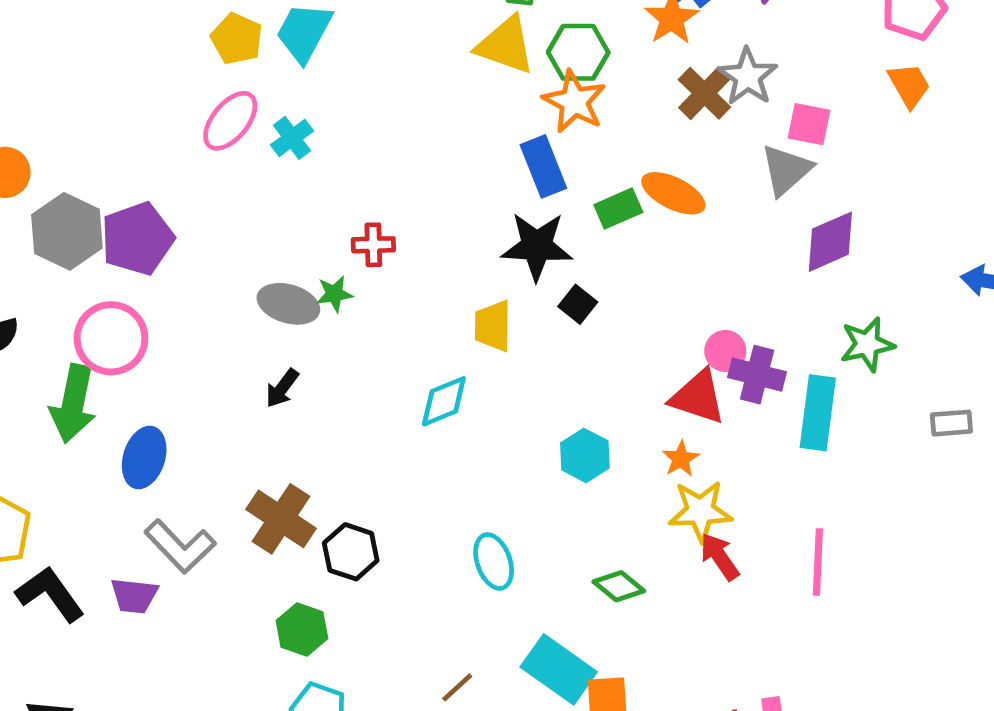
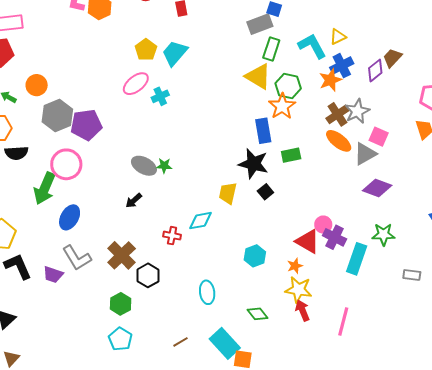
orange ellipse: (673, 193) -> (339, 141), moved
purple diamond: (830, 242) -> (377, 188), turned 32
red cross: (373, 245) -> (172, 236), moved

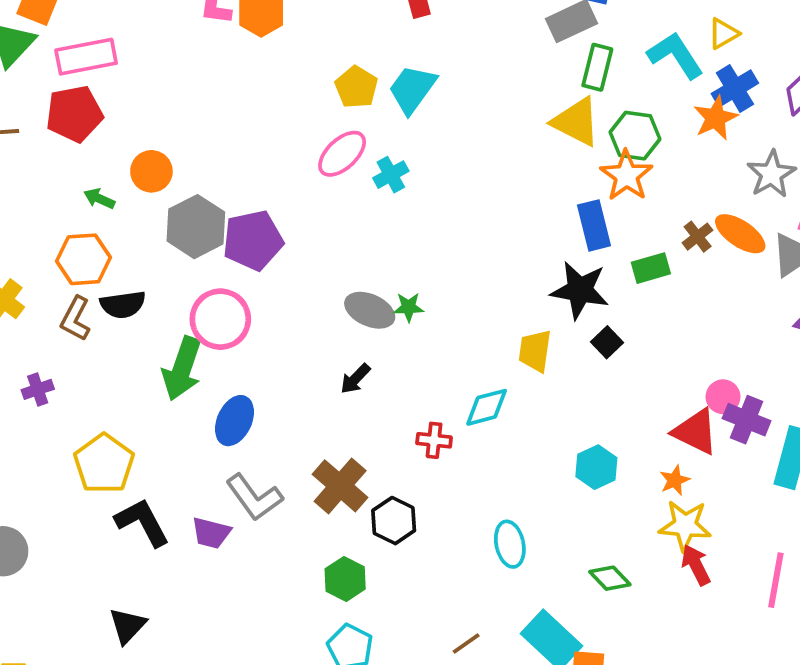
brown cross: (337, 114) -> (698, 237), moved, size x0.7

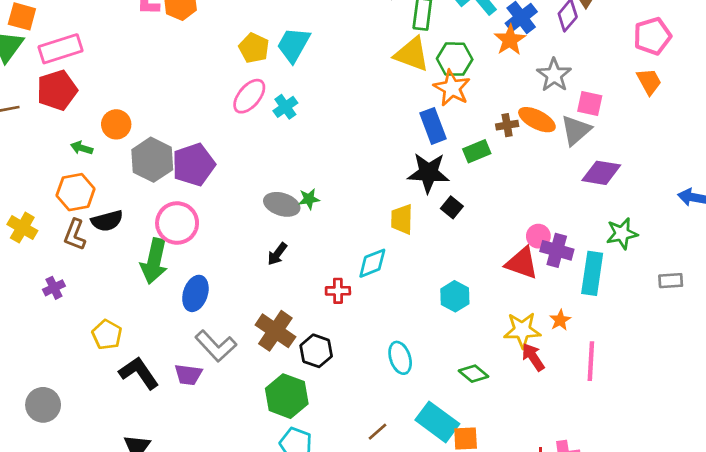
brown cross: (698, 237) -> (507, 125), turned 35
yellow pentagon: (104, 464) -> (107, 335), size x0.7
orange star: (675, 480) -> (560, 320), moved
green hexagon: (345, 579) -> (287, 396), size x1.4

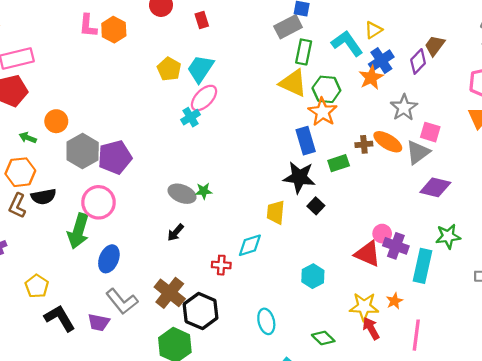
pink ellipse: (249, 96) -> (204, 98), moved
black hexagon: (316, 351) -> (201, 311), size x1.4

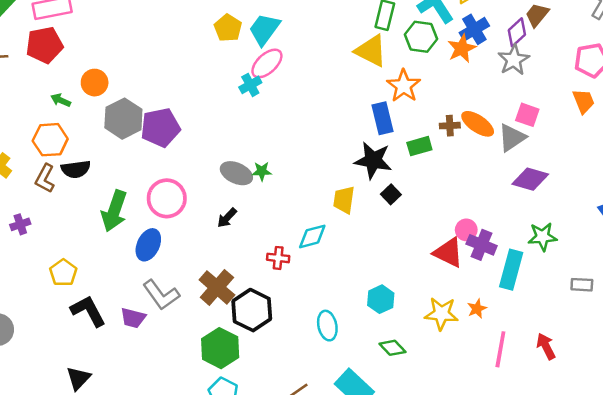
green hexagon: (326, 89) -> (421, 37), moved
gray star: (404, 108) -> (514, 60), moved
pink circle: (99, 202) -> (167, 198), moved
cyan hexagon: (313, 276) -> (381, 299), moved
red arrow: (371, 328) -> (546, 346), moved

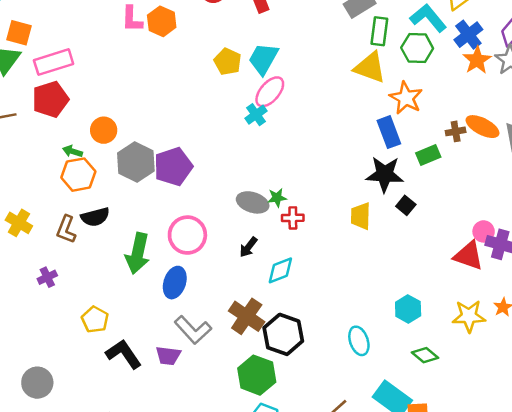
orange star: (462, 48) -> (477, 60), moved
orange hexagon: (50, 140) -> (78, 175), moved
cyan diamond: (312, 236) -> (280, 270), moved
red cross: (278, 258) -> (293, 218), moved

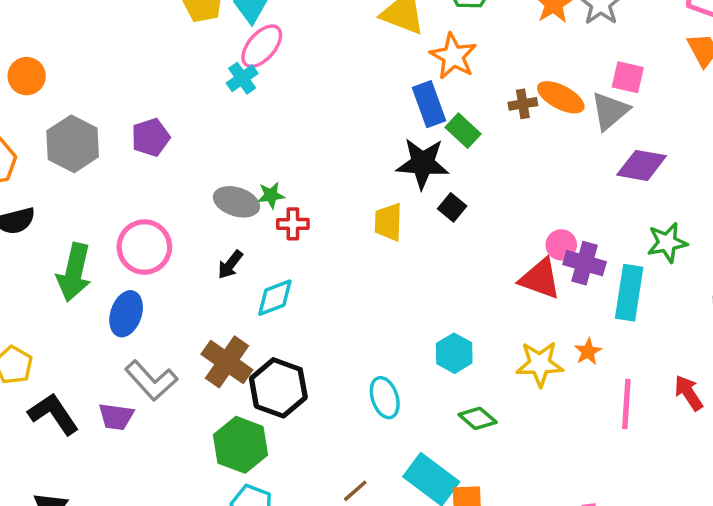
orange circle: (104, 130) -> (27, 76), moved
green rectangle: (428, 155) -> (463, 131), moved, turned 65
purple pentagon: (173, 167) -> (151, 137), moved, size x0.7

